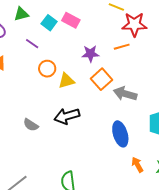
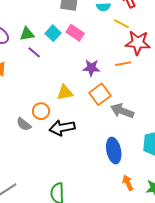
green triangle: (21, 14) -> (27, 34), moved
orange circle: (47, 69) -> (41, 111), moved
gray semicircle: (31, 125) -> (24, 124), moved

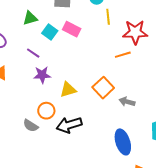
yellow line: (122, 24) -> (108, 17), moved, turned 63
green triangle: (27, 34) -> (30, 18), moved
purple star: (91, 68) -> (42, 75), moved
gray arrow: (122, 111) -> (127, 102), size x0.7

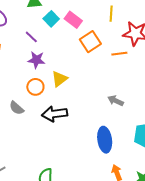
orange square: (103, 88) -> (90, 42), moved
yellow triangle: (68, 90) -> (59, 79), turned -30
orange circle: (46, 111) -> (35, 87), moved

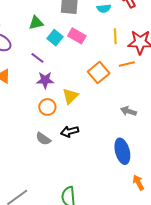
yellow line: (111, 14) -> (115, 36), moved
orange square: (90, 42) -> (99, 73), moved
gray semicircle: (17, 108) -> (43, 139), moved
black arrow: (55, 114) -> (70, 132), size x0.7

